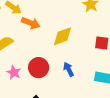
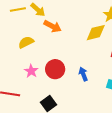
yellow diamond: (62, 36) -> (96, 33), moved

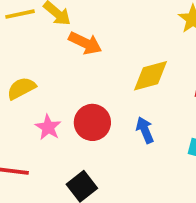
yellow diamond: (96, 33) -> (150, 76), moved
yellow semicircle: (26, 42) -> (21, 88), moved

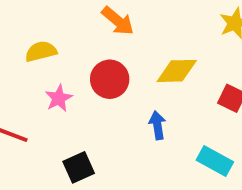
red circle: (92, 122) -> (110, 79), moved

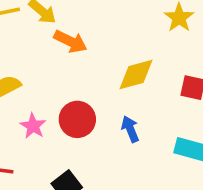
red circle: (110, 79) -> (77, 119), moved

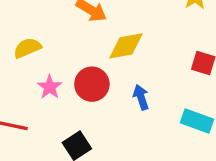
yellow diamond: (136, 75) -> (126, 46), moved

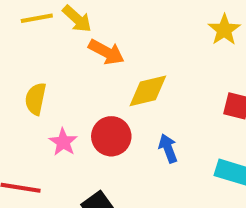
yellow semicircle: (27, 48) -> (36, 99), turned -52

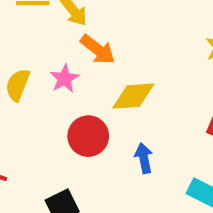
pink star: (63, 142) -> (65, 79), moved

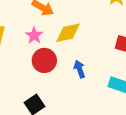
pink star: (65, 79) -> (34, 35), moved

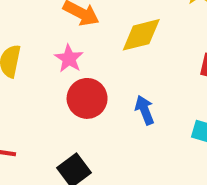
yellow diamond: (68, 33) -> (141, 35), moved

